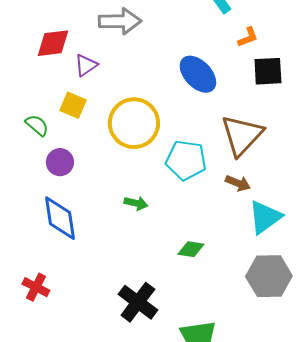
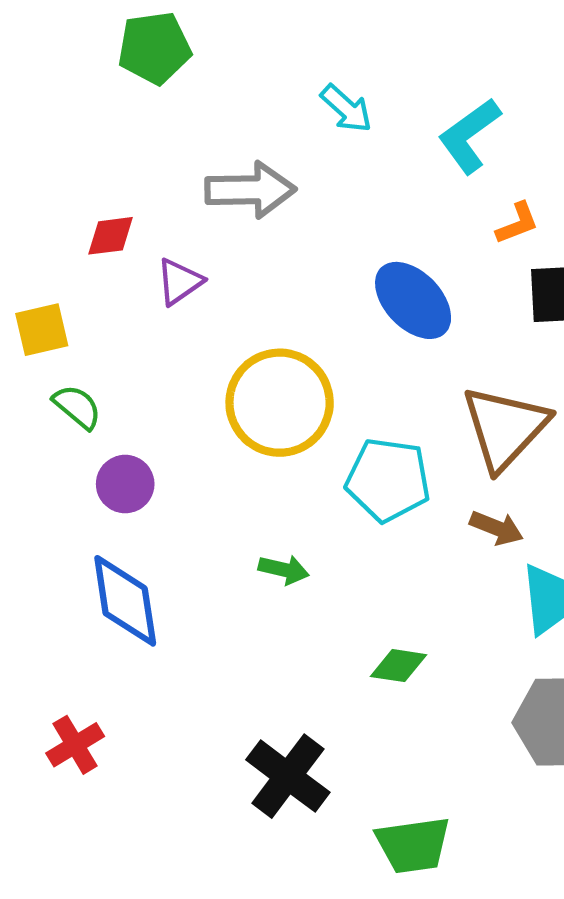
red diamond: (53, 43) -> (111, 236), size x0.7
yellow square: (73, 105) -> (42, 330), moved, turned -36
red cross: (36, 287) -> (75, 745), turned 32

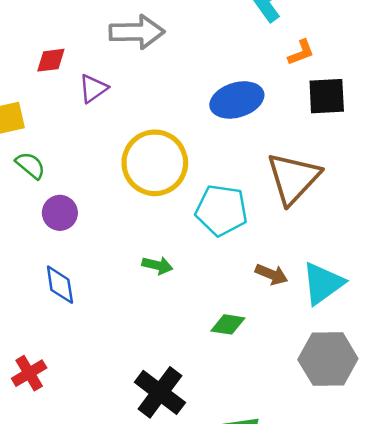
blue ellipse: (413, 300) -> (237, 100), turned -63
brown arrow: (497, 528) -> (272, 274), moved
blue diamond: (125, 601) -> (60, 285), size x0.7

